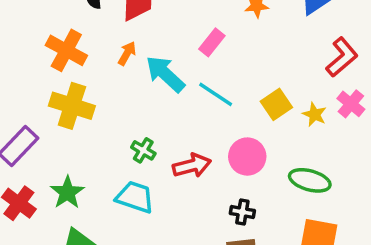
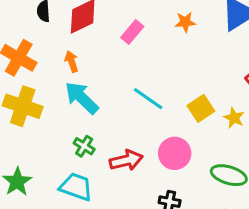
pink rectangle: (212, 42) -> (132, 32), moved
orange arrow: (127, 53) -> (72, 61), turned -50
cyan arrow: (165, 74) -> (82, 98), moved

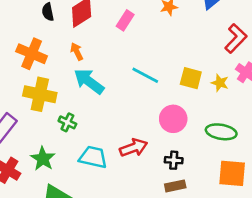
yellow square: (201, 108) -> (191, 78), turned -35
green cross: (84, 146) -> (67, 122), moved
red arrow: (126, 160) -> (134, 148), moved

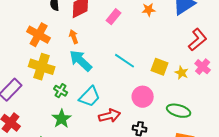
cyan trapezoid: (93, 157) -> (90, 97), moved, turned 115
green star: (43, 159) -> (62, 119), moved

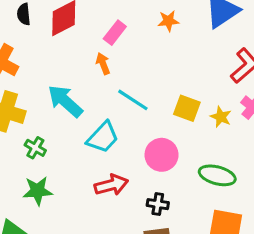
orange arrow: (74, 37) -> (103, 64), moved
cyan trapezoid: (90, 97) -> (103, 137), moved
green star: (62, 119) -> (38, 191), turned 30

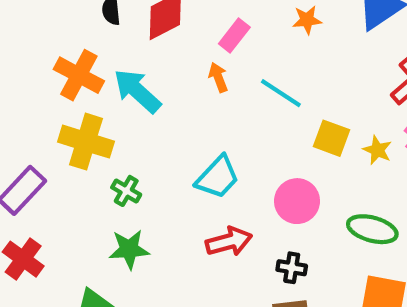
cyan line: (133, 100) -> (281, 93), moved
cyan arrow: (65, 101) -> (137, 91), moved

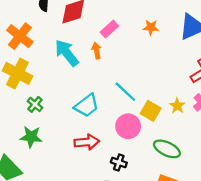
cyan arrow: (137, 91) -> (67, 53), moved
cyan line: (281, 93) -> (125, 92), moved
yellow square: (331, 138) -> (151, 111), moved

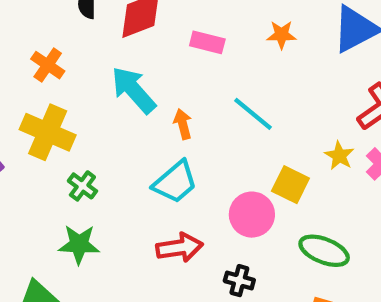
pink rectangle: (109, 29) -> (207, 42), turned 60
orange cross: (20, 36) -> (48, 65), size x0.7
orange arrow: (97, 51) -> (183, 124), moved
cyan line: (125, 92) -> (253, 114), moved
yellow star: (177, 106) -> (339, 156), moved

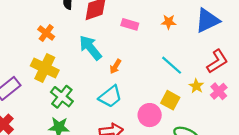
cyan line: (253, 114) -> (172, 65), moved
orange arrow: (183, 124) -> (115, 66), turned -136
green cross: (82, 186) -> (62, 97), size x1.5

